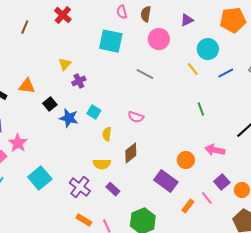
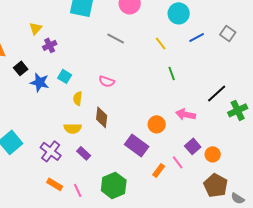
yellow line: (193, 69) -> (161, 43), moved
brown diamond: (131, 153) -> (102, 117), turned -45

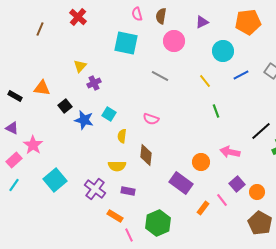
purple rectangle: (84, 153) -> (128, 191), turned -32
orange rectangle: (55, 184) -> (115, 216), moved
pink line: (78, 190) -> (129, 235), moved

